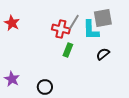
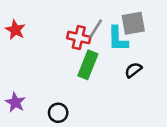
green rectangle: (68, 50) -> (88, 65), size x1.5

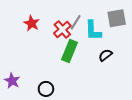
gray square: (133, 23) -> (117, 18), moved
red star: (15, 30) -> (32, 23), moved
red cross: (79, 38) -> (62, 30), turned 36

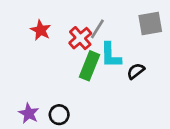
cyan L-shape: (93, 31) -> (111, 55), moved
purple star: (12, 81) -> (29, 113), moved

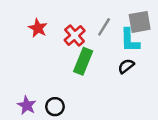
gray line: (97, 29) -> (104, 27), moved
cyan L-shape: (111, 55) -> (130, 40), moved

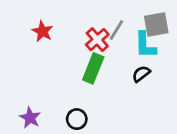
red cross: (75, 35) -> (97, 40), moved
black circle: (55, 107) -> (77, 119), moved

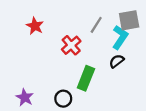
red cross: (97, 40) -> (71, 45), moved
cyan L-shape: (145, 45) -> (120, 37), turned -145
green rectangle: (93, 68) -> (86, 78), moved

